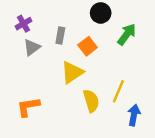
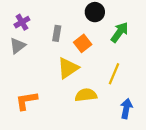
gray triangle: (32, 47) -> (17, 46), moved
yellow line: (118, 91) -> (114, 74), moved
yellow semicircle: (91, 101) -> (86, 95), turned -80

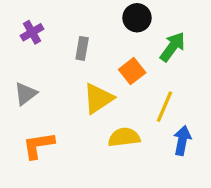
orange square: (83, 43) -> (132, 71), moved
gray triangle: (17, 46) -> (26, 94), moved
blue arrow: (126, 109) -> (182, 141), moved

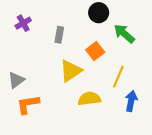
green arrow: (173, 47) -> (124, 34), turned -85
gray triangle: (26, 94) -> (16, 80), moved

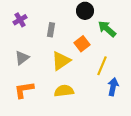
gray triangle: (16, 80) -> (22, 58), moved
yellow semicircle: (89, 99) -> (64, 91), moved

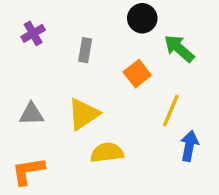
gray triangle: (22, 58) -> (31, 114), moved, turned 35
yellow triangle: (61, 61) -> (83, 114), moved
orange L-shape: (24, 90) -> (28, 171), moved

